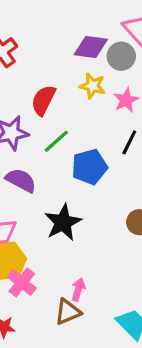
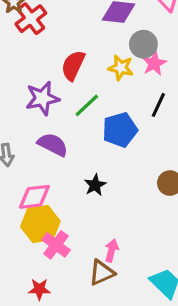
gray circle: (121, 56) -> (143, 44), moved
yellow star: (93, 86) -> (121, 68), moved
black star: (63, 222) -> (95, 185), size x0.6

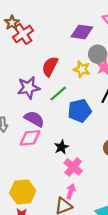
pink diamond: (34, 197) -> (30, 138), moved
yellow hexagon: (40, 224) -> (23, 192), moved
pink cross: (56, 245) -> (73, 167), moved

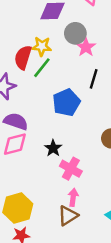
yellow star: (82, 69) -> (42, 46), moved
green line: (58, 94) -> (42, 68), moved

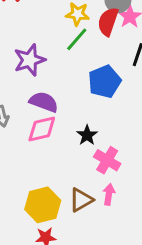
red semicircle: (23, 57) -> (108, 22), moved
brown triangle: (68, 216) -> (81, 200), moved

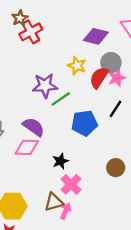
green line: (77, 39) -> (61, 99), moved
purple star: (30, 60) -> (45, 86), moved
brown triangle: (81, 200) -> (54, 202), moved

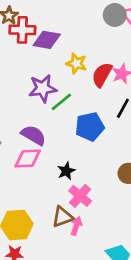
red cross: (31, 32) -> (22, 30), turned 35
purple diamond: (96, 36) -> (47, 40), moved
gray circle: (111, 63) -> (115, 15), moved

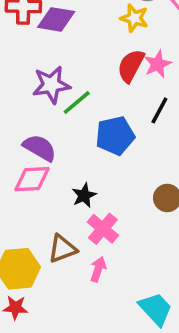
yellow star: (76, 63) -> (134, 18), moved
brown triangle: (62, 217) -> (62, 249), moved

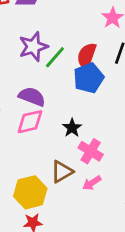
red semicircle: (131, 66) -> (87, 56), moved
pink arrow: (98, 269) -> (92, 183), turned -132

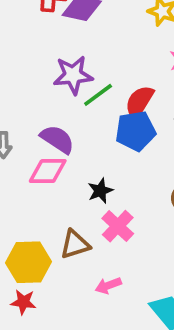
pink arrow: (92, 183) -> (108, 285), moved

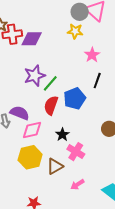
red semicircle: (139, 102) -> (51, 105), moved
purple semicircle: (57, 139) -> (20, 113), moved
yellow hexagon: (29, 262) -> (30, 157), moved

